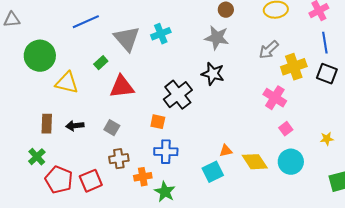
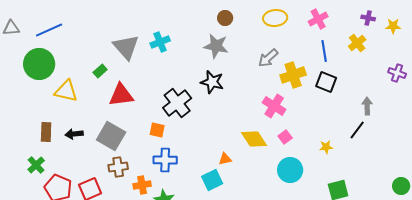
blue line: (86, 22) -> (49, 30), moved
gray square: (112, 128) -> (111, 136), size x1.8
yellow diamond: (255, 162) -> (254, 139), moved

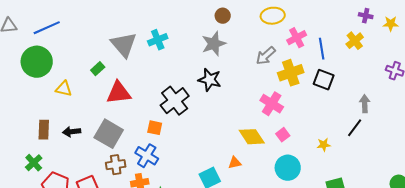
pink cross: (318, 19) -> (297, 38), moved
gray star: (216, 46) -> (214, 44), turned -30
yellow triangle: (66, 91) -> (64, 89), size x0.7
orange triangle: (225, 159) -> (235, 163), moved
blue cross: (165, 160) -> (147, 156), moved, turned 30

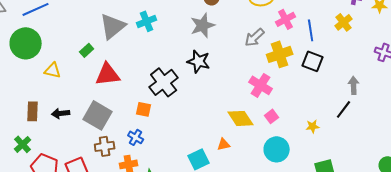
gray triangle: (124, 45) -> (113, 26), turned 32
blue cross: (147, 156) -> (136, 137), size x0.7

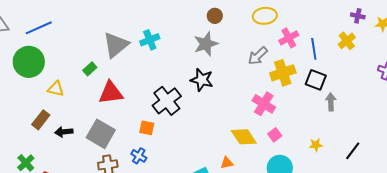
gray arrow: (354, 85) -> (331, 102), moved
black line: (344, 109) -> (353, 151), moved
brown rectangle: (33, 111) -> (41, 120), moved, turned 36

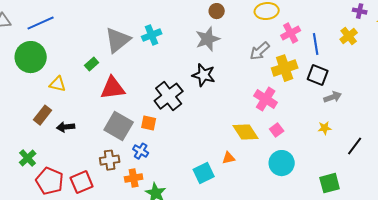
gray arrow: (331, 102) -> (333, 97), turned 72
gray square: (101, 134) -> (119, 126), moved
yellow star: (316, 145) -> (325, 128), moved

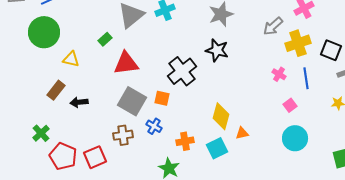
blue line: (316, 44) -> (306, 78), moved
pink cross: (266, 99) -> (279, 74), size x0.6
yellow diamond: (246, 132) -> (221, 116), moved, turned 48
orange cross: (134, 178) -> (185, 141), moved

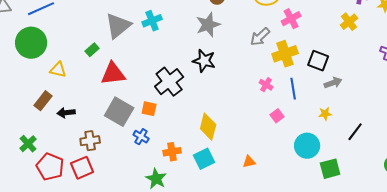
orange triangle: (242, 133) -> (249, 162), moved
brown cross: (123, 135) -> (90, 141), moved
cyan circle: (295, 138) -> (307, 146), moved

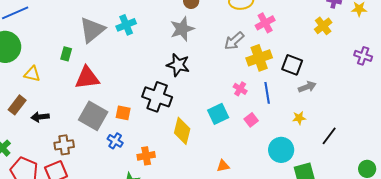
green rectangle: (92, 50) -> (66, 54), turned -32
black cross: (169, 82) -> (157, 97), moved, turned -32
cyan square: (204, 159) -> (218, 114), moved

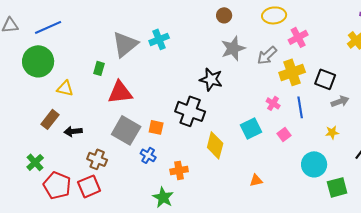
gray star: (182, 29) -> (233, 48), moved
brown cross: (64, 145) -> (97, 159), turned 30

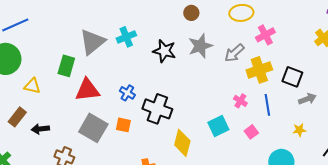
green rectangle: (99, 68) -> (66, 66), size x1.5
black star: (211, 79) -> (164, 51), moved
blue cross: (148, 155) -> (127, 93), moved

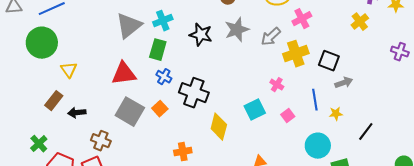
green rectangle: (66, 66) -> (158, 50), moved
yellow triangle: (32, 86) -> (69, 70), turned 42
blue line: (267, 105) -> (315, 100), moved
orange square: (123, 125) -> (160, 109), turned 35

